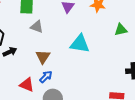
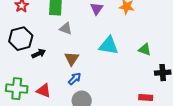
green triangle: (121, 30) -> (145, 50), moved, turned 32
red triangle: (27, 85) -> (44, 91), moved

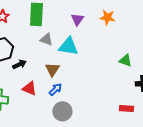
cyan triangle: (109, 46) -> (68, 46), moved
red triangle: (44, 91) -> (29, 88), moved

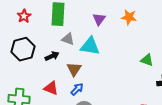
black arrow: (19, 64) -> (52, 56), moved

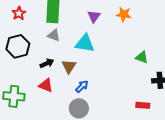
gray triangle: (68, 39) -> (54, 35), moved
black arrow: (52, 56) -> (47, 63), moved
blue arrow: (77, 89) -> (82, 86), moved

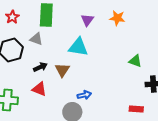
gray triangle: (54, 35) -> (36, 39), moved
blue arrow: (82, 86) -> (84, 95), moved, turned 32

